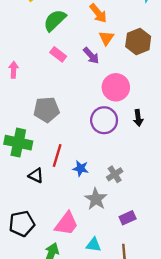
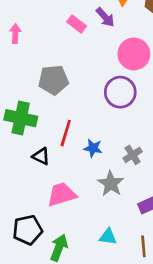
pink rectangle: (58, 54) -> (77, 24), moved
black pentagon: (22, 224) -> (28, 230), moved
pink trapezoid: (66, 224) -> (62, 194), moved, turned -144

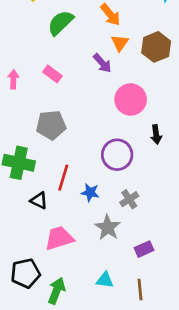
pink rectangle: (77, 24) -> (52, 74), moved
purple circle: (120, 92) -> (117, 155), moved

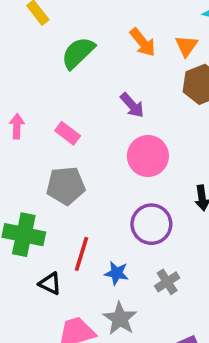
orange triangle: (120, 43) -> (186, 46), moved
pink rectangle: (52, 74) -> (68, 133), moved
pink circle: (131, 99) -> (148, 156), moved
gray star: (108, 227) -> (120, 319), moved

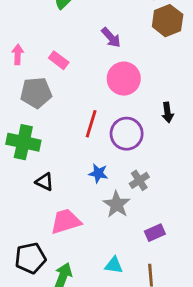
gray pentagon: (66, 186) -> (36, 93), moved
red line: (82, 254) -> (91, 124), moved
gray star: (120, 319) -> (117, 204), moved

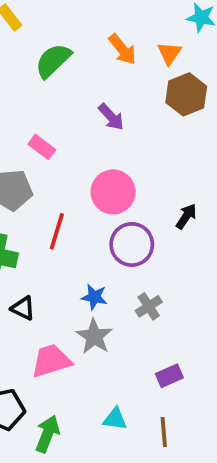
pink circle: (124, 79) -> (113, 192), moved
black arrow: (168, 112) -> (186, 216), turned -138
red line: (91, 124) -> (57, 231), moved
gray star: (117, 204) -> (94, 336), moved

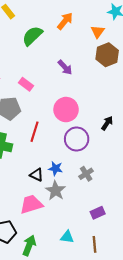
orange arrow: (122, 49) -> (65, 21), moved, turned -102
black triangle: (23, 308) -> (37, 175), moved

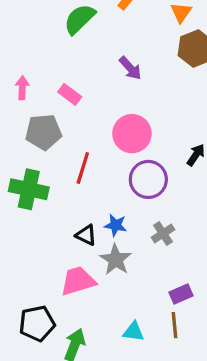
brown line: (94, 244) -> (174, 325), moved

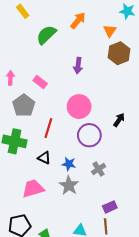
purple arrow: (130, 68) -> (78, 66), turned 49
gray pentagon: (44, 132) -> (24, 106), turned -30
black triangle: (86, 235) -> (44, 158), moved
pink trapezoid: (78, 281) -> (33, 188), moved

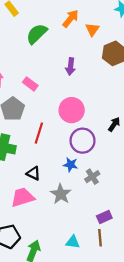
orange triangle: (110, 31) -> (92, 29), moved
black triangle: (44, 158) -> (33, 173), moved
blue star: (69, 164) -> (71, 165), moved

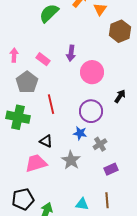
purple arrow: (71, 67) -> (71, 53), moved
pink circle: (72, 110) -> (92, 72), moved
red line: (39, 133) -> (51, 104), turned -30
purple rectangle: (104, 217) -> (111, 169), moved

